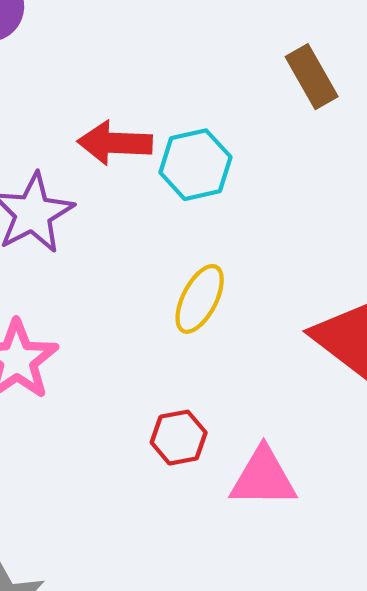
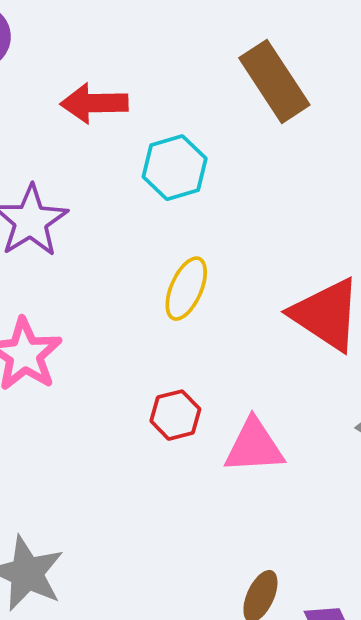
brown rectangle: (312, 77) -> (274, 81), size x1.4
red arrow: (115, 143) -> (94, 103), moved

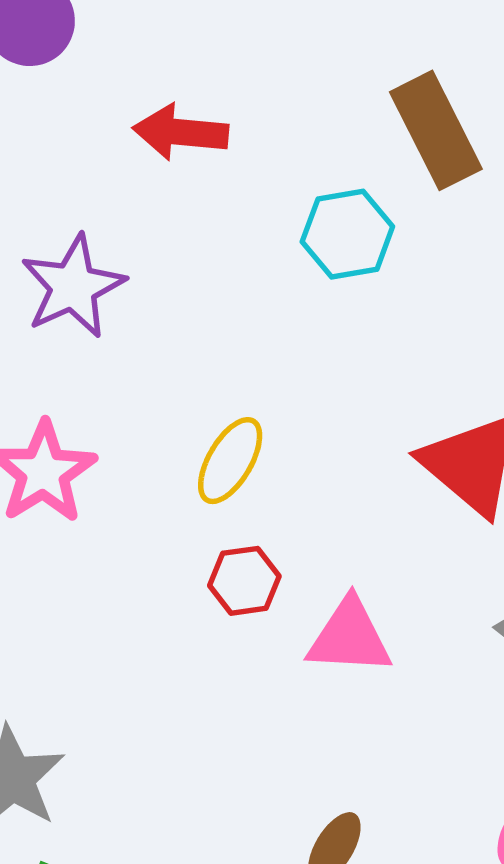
cyan hexagon: (175, 168) -> (347, 234), moved
yellow ellipse: (186, 289) -> (230, 461), moved

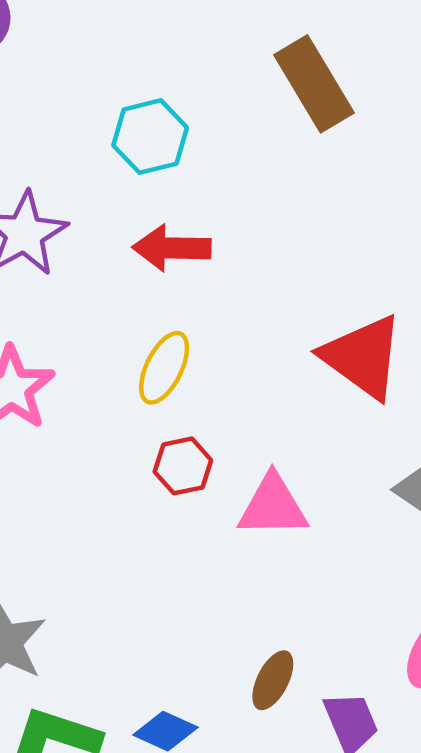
red arrow: (181, 132) -> (172, 248), moved
cyan hexagon: (347, 234) -> (150, 137), moved

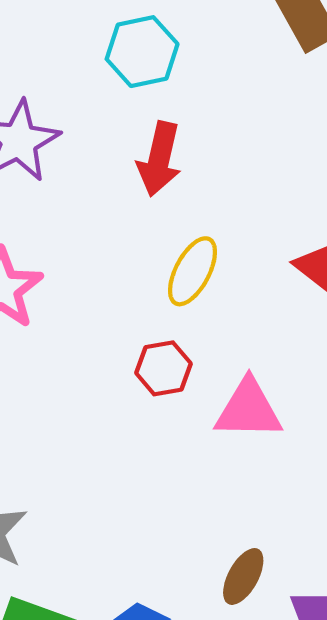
red arrow: (172, 248) -> (159, 159), turned -80
yellow ellipse: (164, 368) -> (192, 271), moved

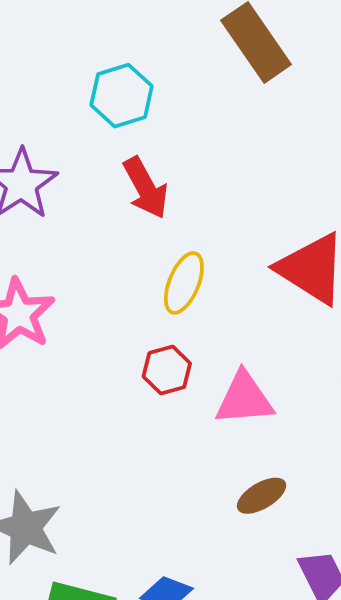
red arrow: (159, 159) -> (146, 188), turned -36
brown ellipse: (243, 576) -> (262, 496), moved, turned 36

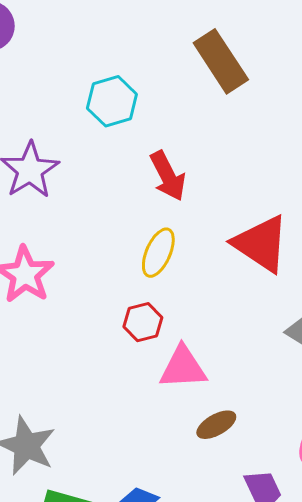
red arrow: (146, 188) -> (168, 176), moved
pink triangle: (244, 399) -> (183, 367), moved

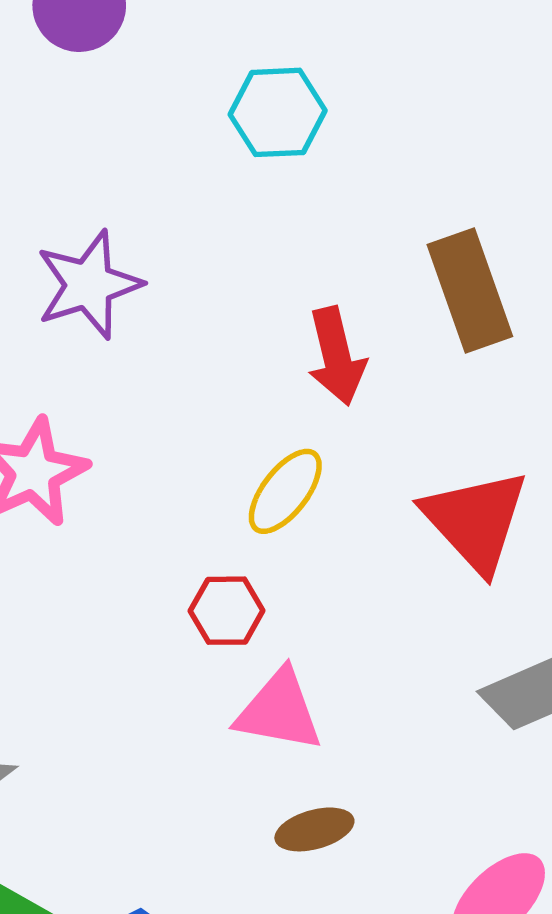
brown rectangle: (221, 61) -> (470, 290), moved
cyan hexagon: (112, 101) -> (278, 112), moved

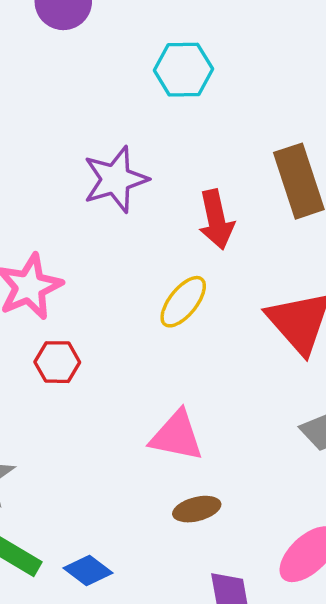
purple star: (89, 285) -> (115, 179), moved
red hexagon: (227, 611) -> (57, 362), moved

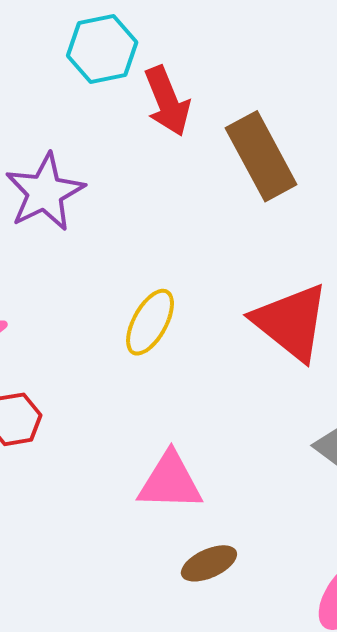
red arrow: (216, 220) -> (167, 101), moved

